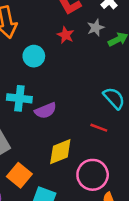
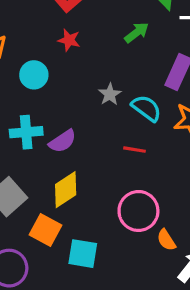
gray star: (96, 28) -> (110, 94), moved
yellow diamond: (60, 152) -> (66, 190), moved

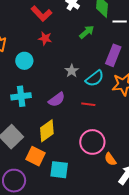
cyan semicircle: (146, 108) -> (95, 78), turned 108
purple semicircle: (62, 141) -> (57, 100), moved

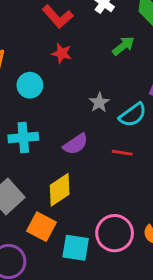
pink circle: (92, 142) -> (115, 233), moved

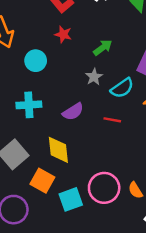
green arrow: (123, 46) -> (103, 48), moved
yellow diamond: (60, 190) -> (58, 150), turned -64
cyan square: (76, 248) -> (71, 199), turned -30

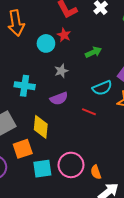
cyan circle: (36, 61) -> (46, 43), moved
gray star: (94, 77) -> (61, 71), moved
orange square: (42, 181) -> (23, 149), turned 30

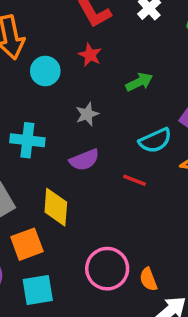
cyan circle: (46, 43) -> (45, 71), moved
cyan square: (42, 169) -> (38, 290), moved

